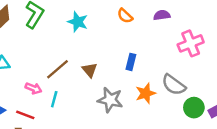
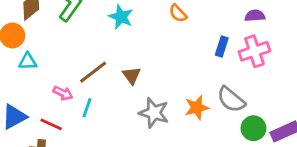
purple semicircle: (162, 15) -> (255, 16), moved
blue rectangle: (131, 62) -> (222, 47), moved

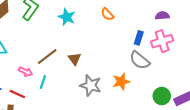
gray semicircle: (231, 99) -> (140, 60), moved

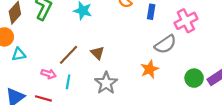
blue rectangle: (139, 38) -> (151, 12), moved
gray semicircle: (140, 60) -> (165, 44), turned -65
gray star: (91, 85) -> (106, 83), moved, turned 30

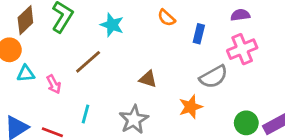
brown triangle: (97, 53) -> (148, 79), moved, turned -32
brown line: (69, 55) -> (88, 62), moved
pink arrow: (49, 74) -> (54, 84), moved, turned 40

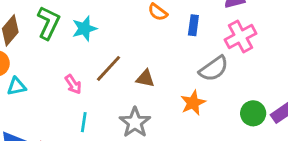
cyan star: (112, 25) -> (84, 29), moved, turned -30
brown line: (88, 62) -> (109, 68), moved
pink arrow: (54, 84) -> (73, 84), moved

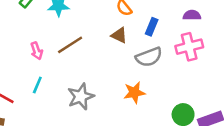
gray semicircle: (214, 69) -> (149, 57), moved
brown triangle: (145, 78) -> (119, 35), moved

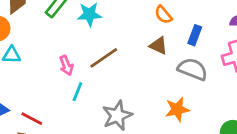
gray semicircle: (149, 57) -> (193, 69), turned -136
cyan line: (37, 85) -> (77, 92), moved

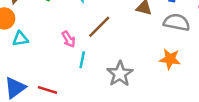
orange star: (177, 109) -> (170, 59), turned 30

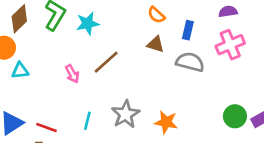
orange star: (170, 59) -> (166, 122), moved
cyan line: (82, 60) -> (87, 121), moved

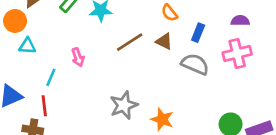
brown line: (106, 62) -> (130, 42), moved
cyan line: (87, 121) -> (51, 77), moved
red line: (47, 127) -> (44, 106), turned 54

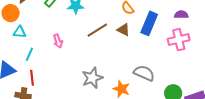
blue rectangle: (198, 33) -> (149, 23), size x1.6
gray semicircle: (195, 64) -> (144, 73), moved
cyan line: (51, 77) -> (29, 54), moved

